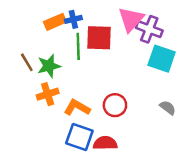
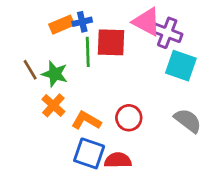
pink triangle: (131, 19) -> (147, 22), turned -44
green star: (49, 66) -> (55, 74), turned 30
orange cross: (48, 94) -> (53, 105), turned -30
gray semicircle: (168, 108) -> (188, 121), size x1.5

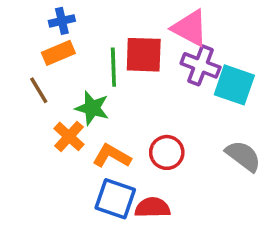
blue cross: (82, 22) -> (62, 21), moved
orange rectangle: (62, 25) -> (58, 53), moved
purple cross: (167, 33) -> (201, 65), moved
green star: (55, 74) -> (92, 108), moved

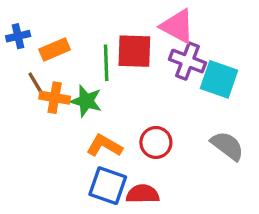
blue cross: (62, 21) -> (18, 36), moved
orange cross: (69, 136) -> (55, 98), moved, turned -32

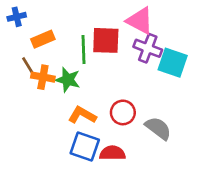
blue cross: (18, 36) -> (17, 17), moved
gray semicircle: (227, 146) -> (158, 128), moved

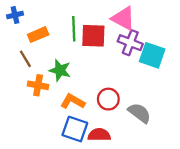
green line: (84, 50) -> (74, 29), moved
orange cross: (43, 77) -> (38, 85), moved

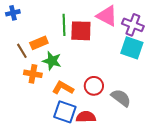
orange rectangle: (38, 35) -> (39, 43), moved
purple cross: (130, 43) -> (133, 25), moved

